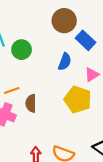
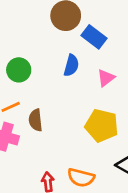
green circle: (22, 50) -> (19, 70), moved
yellow pentagon: (78, 100) -> (102, 126), moved

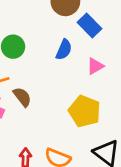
brown semicircle: (36, 120) -> (22, 97), turned 140

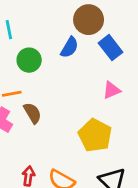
blue semicircle: (64, 50) -> (69, 47), moved

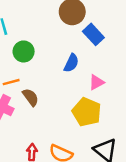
blue semicircle: (69, 47) -> (71, 63), moved
pink triangle: (111, 90) -> (97, 82), moved

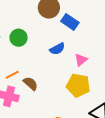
green circle: (24, 51) -> (19, 38), moved
blue semicircle: (71, 63) -> (57, 49), turned 49

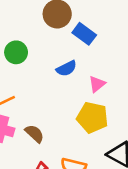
brown semicircle: (31, 84) -> (35, 134), moved

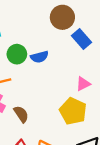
green circle: (16, 52) -> (17, 54), moved
blue semicircle: (66, 68) -> (39, 57), moved

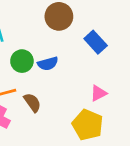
brown circle: (62, 17) -> (59, 16), moved
brown semicircle: (21, 114) -> (32, 103), moved

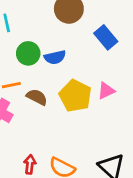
brown semicircle: (32, 103) -> (37, 97), turned -30
yellow pentagon: (88, 125) -> (75, 96), moved

